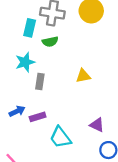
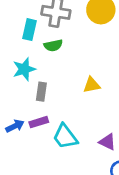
purple rectangle: (38, 117) -> (39, 122), moved
cyan trapezoid: (60, 137) -> (65, 137), moved

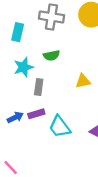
cyan rectangle: (29, 30) -> (18, 32), moved
green semicircle: (53, 45) -> (51, 55), moved

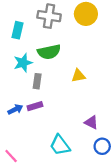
green semicircle: (51, 55) -> (49, 52), size x1.5
cyan trapezoid: (60, 127) -> (60, 145), moved

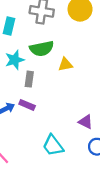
yellow triangle: (78, 76) -> (65, 64), moved
purple rectangle: (35, 106) -> (27, 105), turned 40

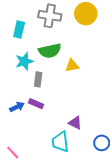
purple triangle: (86, 122) -> (75, 123), moved
cyan trapezoid: (53, 146) -> (60, 142), turned 30

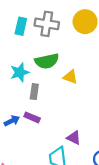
cyan rectangle: (19, 30) -> (21, 26), moved
yellow triangle: (72, 66) -> (70, 77), turned 32

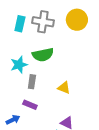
yellow triangle: (70, 77) -> (64, 88), moved
blue arrow: (12, 121) -> (13, 120), moved

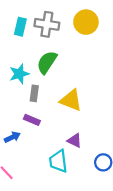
green semicircle: (43, 55) -> (47, 62), turned 135
yellow triangle: (64, 88) -> (71, 100), size x1.5

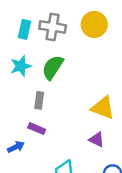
cyan star: (19, 74) -> (21, 66), moved
yellow triangle: (71, 100) -> (103, 108), moved
purple triangle: (74, 141) -> (97, 140), moved

